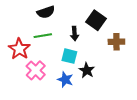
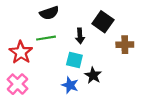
pink cross: (36, 70) -> (18, 84), moved

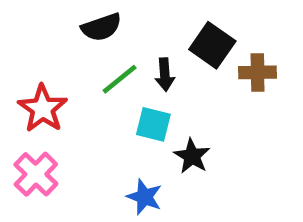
green line: (46, 38) -> (120, 79), moved, turned -30
brown cross: (125, 45) -> (258, 72), moved
blue star: (70, 85) -> (144, 197), moved

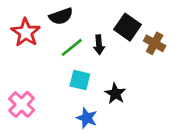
brown cross: (258, 72) -> (155, 43), turned 30
red star: (43, 109) -> (26, 32), moved
cyan square: (153, 124) -> (80, 80), moved

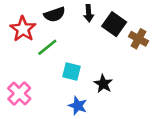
black arrow: (99, 45) -> (89, 13), moved
green line: (72, 47) -> (47, 47), moved

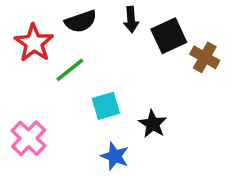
black square: (114, 24) -> (169, 36), turned 30
cyan square: (72, 72) -> (106, 106), turned -30

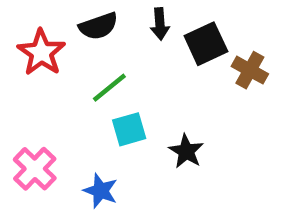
green line: (70, 70) -> (109, 88), moved
blue star: (115, 156) -> (101, 191), moved

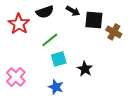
black arrow: (160, 24) -> (73, 11), turned -56
black square: (206, 44) -> (94, 20), turned 30
blue star: (101, 191) -> (56, 87), moved

